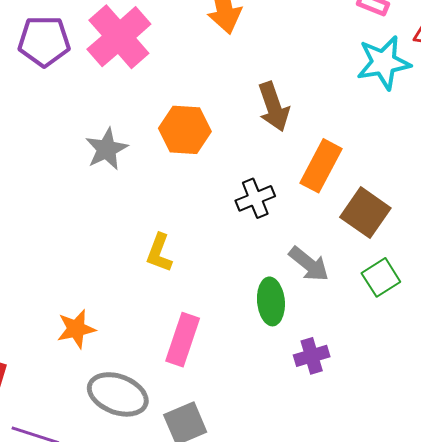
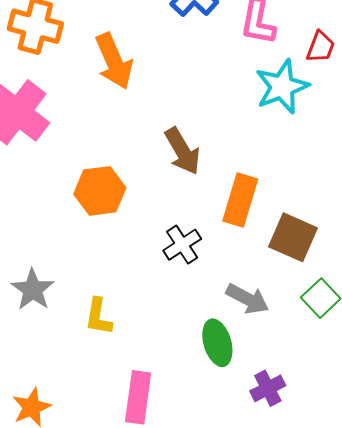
gray star: (107, 149) -> (33, 290), moved

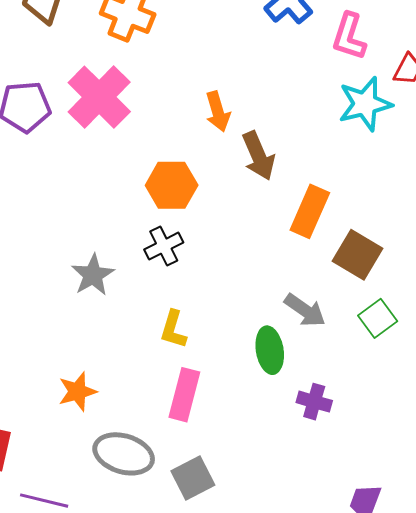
orange arrow: (114, 61) -> (218, 112), moved, size x0.7
black cross: (182, 245) -> (164, 246), moved
yellow L-shape: (98, 317) -> (173, 329), moved
purple cross: (268, 388) -> (314, 402), turned 36

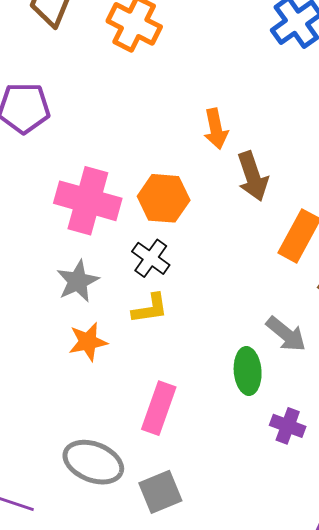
pink cross: (99, 97) -> (88, 201), moved, turned -34
black cross: (164, 246) -> (151, 258), turned -33
yellow L-shape: (173, 329) -> (150, 309), moved, turned -120
orange star: (77, 392) -> (88, 342), moved

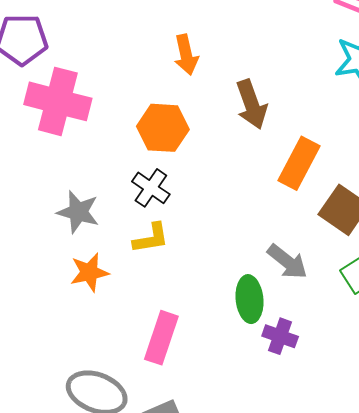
orange arrow: (216, 129) -> (186, 55), moved
pink cross: (88, 201) -> (58, 101), moved
gray star: (78, 281) -> (78, 212), turned -30
purple cross: (288, 426) -> (280, 336), moved

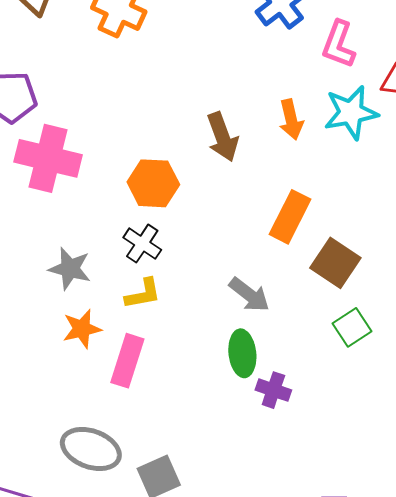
orange arrow: (186, 55) -> (291, 120), moved
brown arrow: (252, 104) -> (222, 137), moved
gray arrow: (287, 262) -> (249, 295), moved
pink rectangle: (161, 338) -> (127, 361), moved

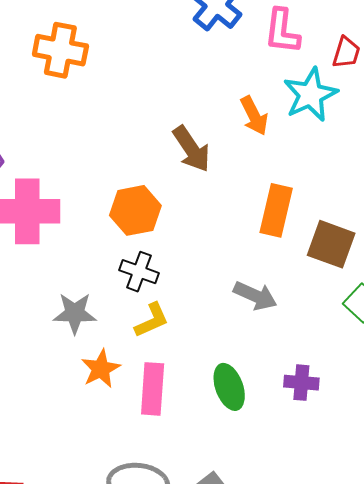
green ellipse: (242, 353) -> (229, 387), moved

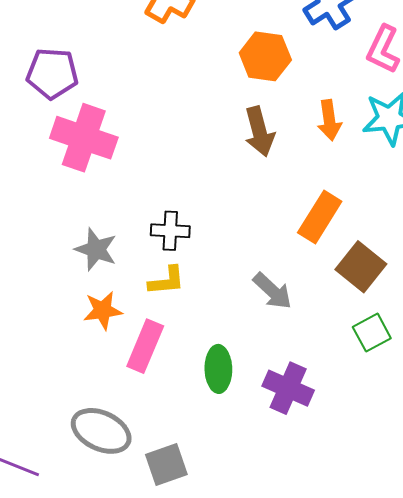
orange hexagon: (135, 210) -> (265, 56), moved
black cross: (139, 272) -> (170, 231), turned -36
purple cross: (301, 383) -> (288, 388), size x1.4

